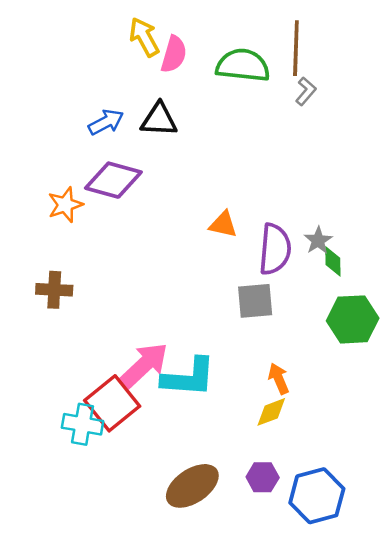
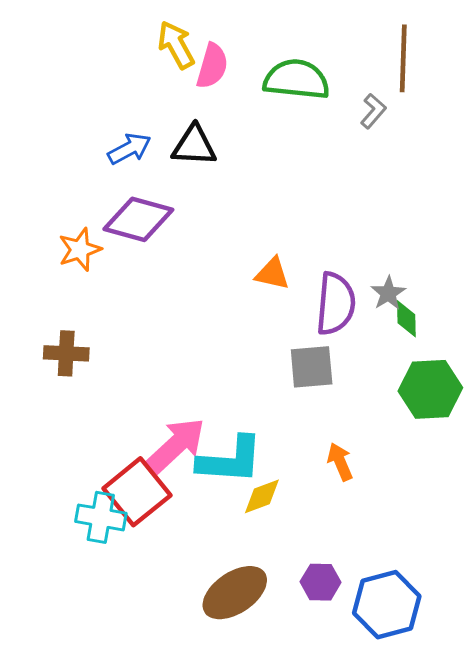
brown line: (296, 48) -> (403, 58), moved
yellow diamond: (271, 412) -> (262, 496), moved

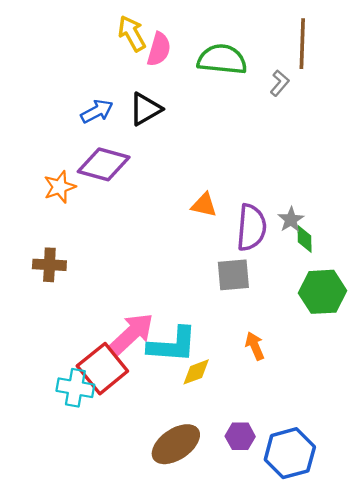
black triangle: (194, 146) -> (145, 109), turned -33

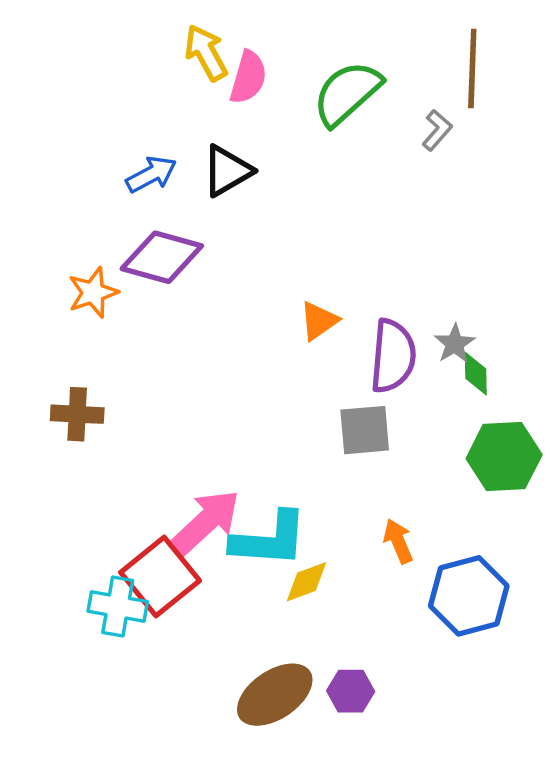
green semicircle: (222, 59) -> (347, 93), turned -48
orange triangle: (204, 205) -> (319, 321), turned -48
purple hexagon: (240, 436) -> (351, 691), moved
blue hexagon: (290, 453) -> (469, 596), moved

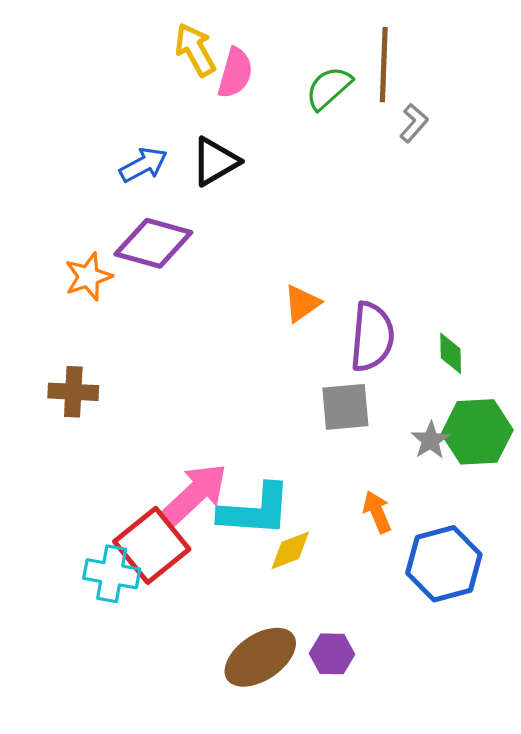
brown line: (472, 69) -> (384, 65), moved
green semicircle: (347, 93) -> (329, 88), size x0.7
gray star: (455, 344) -> (430, 440), moved

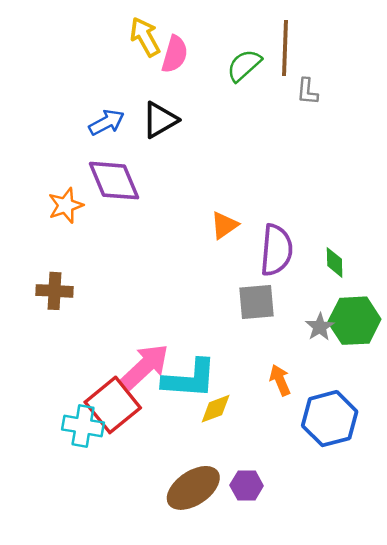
gray L-shape: (414, 123) -> (307, 91), turned 144
purple diamond: (153, 243) -> (114, 181), turned 52

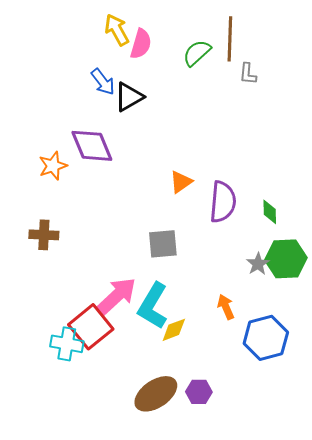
blue arrow: (107, 122) -> (103, 82), moved, turned 80
gray square: (257, 302) -> (163, 244), moved
cyan L-shape: (190, 379) -> (153, 306), turned 117

